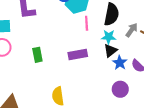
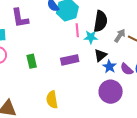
cyan star: (109, 37) -> (91, 37), moved
purple circle: (120, 89) -> (111, 92), size x1.5

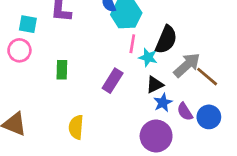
gray arrow: (120, 36) -> (187, 65), size x1.5
purple rectangle: (70, 60) -> (113, 81), turned -60

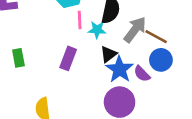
blue star: (163, 103) -> (120, 69), size x1.5
blue circle: (209, 117) -> (161, 60), moved

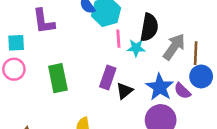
brown line: (156, 37) -> (196, 53), turned 65
black triangle: (108, 54) -> (124, 91), moved
green rectangle: (18, 58) -> (58, 78), size x1.5

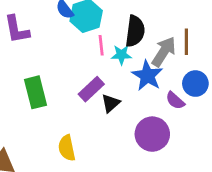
brown line: (196, 53) -> (186, 42), moved
purple rectangle: (108, 77) -> (91, 89), turned 30
blue star: (160, 87) -> (147, 76), moved

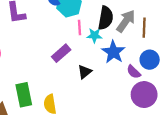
gray arrow: (164, 52) -> (126, 21), moved
purple rectangle: (91, 89) -> (61, 53), moved
green rectangle: (36, 92) -> (24, 95), moved
purple circle: (152, 134) -> (144, 95), moved

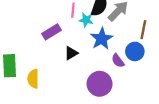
brown line: (144, 28) -> (143, 30), moved
purple circle: (144, 95) -> (100, 84), moved

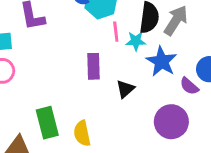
purple rectangle: (51, 32) -> (93, 66), turned -48

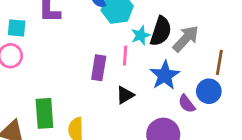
pink line: (116, 32) -> (125, 56), moved
cyan star: (136, 41) -> (141, 35), moved, turned -30

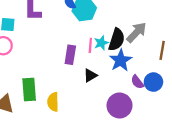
black semicircle: (161, 31) -> (117, 40), moved
cyan star: (141, 35) -> (101, 43), moved
blue circle: (209, 91) -> (153, 82), moved

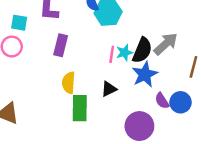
purple rectangle: (70, 55) -> (61, 45), moved
green rectangle: (29, 89) -> (80, 108), moved
yellow semicircle: (53, 102) -> (69, 83), moved

